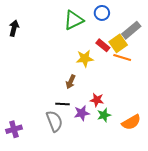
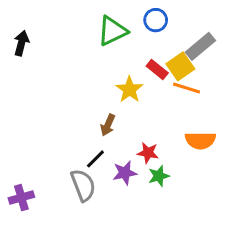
yellow star: (85, 58) -> (129, 90), turned -30
black line: (63, 104) -> (95, 159), turned -48
orange semicircle: (131, 122) -> (200, 140), moved, turned 30

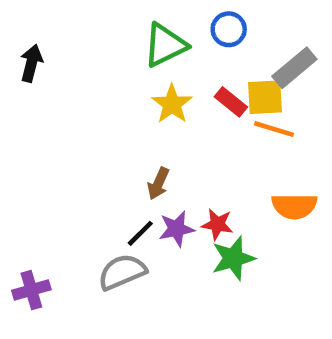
yellow square: (180, 66) -> (265, 97), turned 32
yellow star: (129, 90) -> (172, 104), moved
purple star: (125, 173) -> (176, 229), moved
green star: (159, 176) -> (233, 258), size x1.4
gray semicircle: (83, 185) -> (122, 272), turned -92

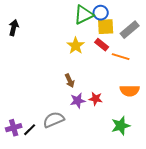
green triangle: (165, 45) -> (84, 15), moved
yellow square: (265, 97) -> (106, 27), moved
brown arrow: (158, 183) -> (70, 81), turned -48
black line: (140, 233) -> (30, 130), moved
green star: (233, 258) -> (121, 126), moved

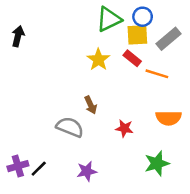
blue circle: (101, 13) -> (143, 17), moved
purple star: (78, 101) -> (87, 171), moved
gray semicircle: (54, 120) -> (70, 127), moved, turned 45

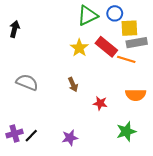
yellow square: (137, 35) -> (129, 28), moved
gray rectangle: (169, 39) -> (137, 43), moved, turned 30
red rectangle: (132, 58) -> (106, 47), size x1.5
gray semicircle: (70, 127) -> (27, 82), moved

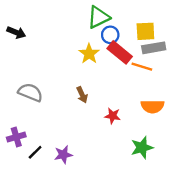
blue circle: (115, 13) -> (110, 35), moved
black arrow: (14, 29) -> (16, 33), turned 98
purple cross: (14, 134) -> (16, 137), moved
purple star: (70, 138) -> (63, 155), moved

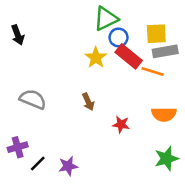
black arrow: (16, 33) -> (18, 35), turned 48
green star: (142, 148) -> (166, 159), moved

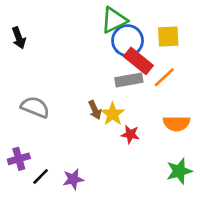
blue circle: (119, 37) -> (128, 41), size x1.5
gray rectangle: (165, 51) -> (129, 80), moved
yellow star: (96, 58) -> (113, 114), moved
orange line: (153, 72) -> (164, 77), turned -60

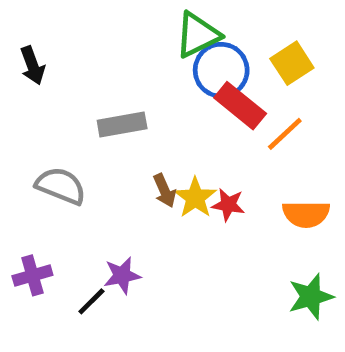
yellow square: (168, 36) -> (292, 63), turned -30
gray rectangle: (129, 80) -> (122, 124), moved
red star: (130, 134) -> (228, 205), moved
black line: (41, 177) -> (91, 301), moved
purple star: (73, 179) -> (122, 275), moved

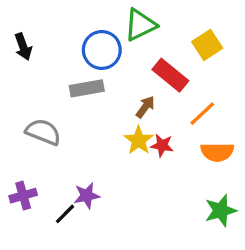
blue circle: (221, 70) -> (102, 50), moved
orange line: (285, 134) -> (202, 114), moved
brown arrow: (165, 191) -> (145, 107), moved, turned -120

